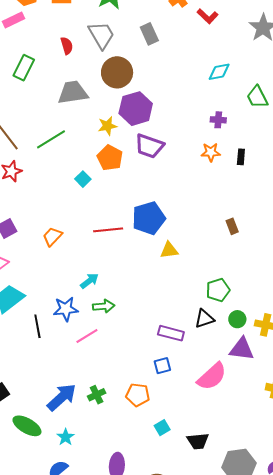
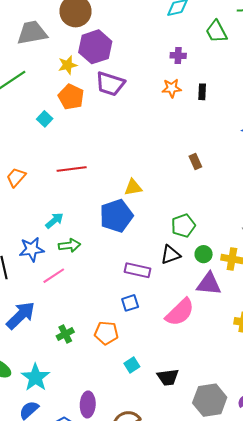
blue pentagon: (149, 218) -> (116, 216), moved
blue arrow: (62, 397) -> (21, 315), moved
cyan star: (66, 437) -> (35, 377), size x1.6

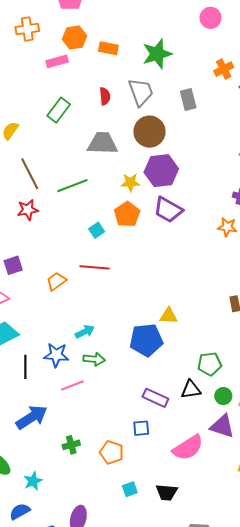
red line: (72, 169) -> (95, 267), moved
cyan star: (35, 377) -> (33, 481), size x0.7
black trapezoid: (168, 377) -> (167, 492), moved

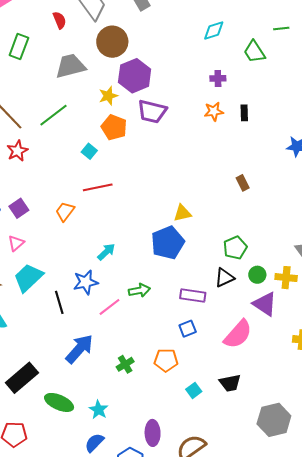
green arrow: (94, 359) -> (139, 290), moved
purple triangle: (222, 426) -> (265, 304), turned 32

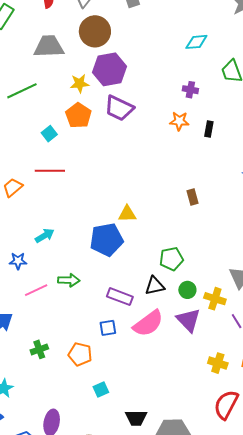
blue star: (86, 282) -> (18, 261), size x0.7
pink semicircle: (238, 334) -> (148, 323), moved
black trapezoid: (230, 383) -> (136, 418), moved

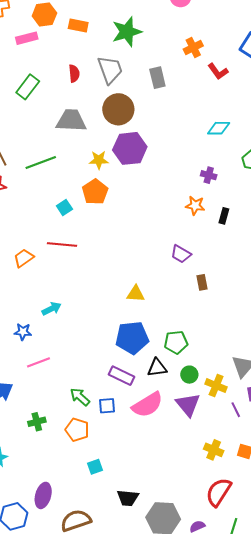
purple trapezoid: (119, 108) -> (181, 254), moved, size x0.7
blue pentagon: (107, 240) -> (132, 338), moved
green arrow: (69, 280) -> (80, 397), moved, turned -145

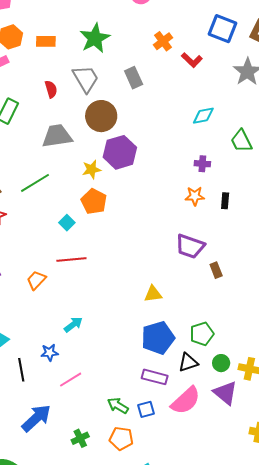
purple trapezoid: (181, 254) -> (190, 246), size x1.4

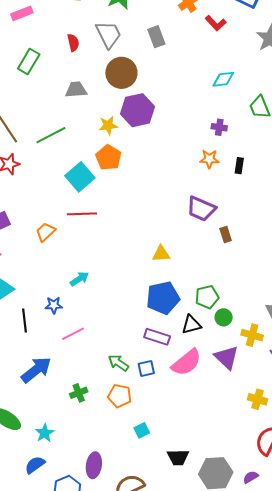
gray trapezoid: (57, 136) -> (76, 90), size x0.7
cyan square: (67, 223) -> (80, 177), size x1.8
green circle: (221, 363) -> (224, 317), moved

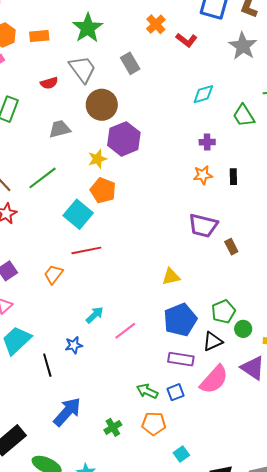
red semicircle: (73, 43) -> (49, 83), turned 96
pink line: (73, 334) -> (125, 331), moved

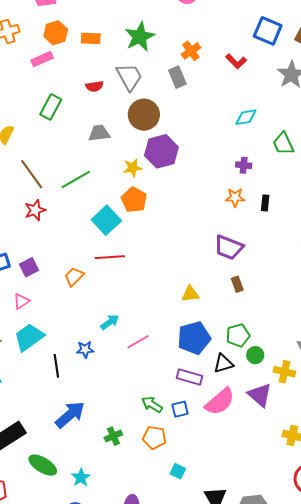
orange cross: (156, 24) -> (191, 51), moved
brown rectangle: (231, 247) -> (237, 284), moved
cyan square: (181, 454) -> (178, 471), turned -35

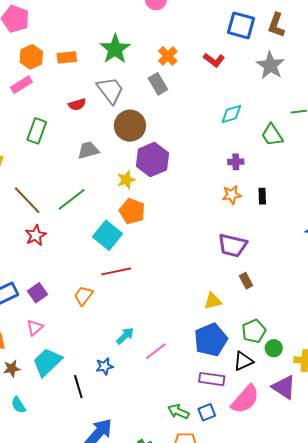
yellow triangle: (190, 294) -> (213, 301), moved

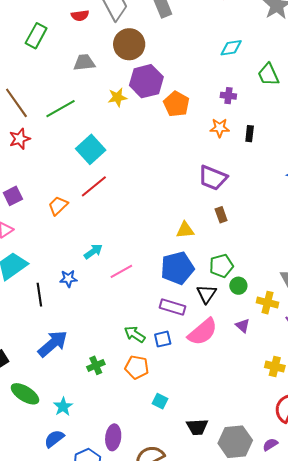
orange pentagon: (132, 211) -> (176, 104), moved
red line: (116, 271) -> (94, 186), turned -36
black triangle: (243, 361) -> (206, 294), turned -40
purple triangle: (284, 387) -> (243, 326), size x0.6

